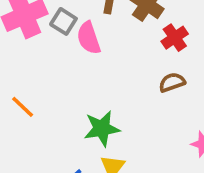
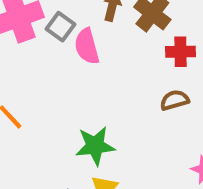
red cross: (175, 38) -> (181, 52), turned 30

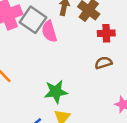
gray square: (60, 27) -> (33, 20), size x1.5

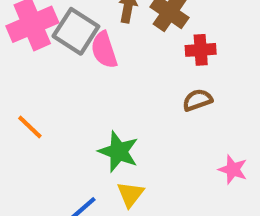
green star: (56, 92) -> (119, 152), turned 30

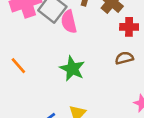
green star: (119, 152) -> (72, 69), moved

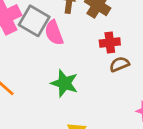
red cross: (129, 27) -> (110, 43), moved

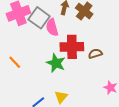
red cross: (110, 43) -> (72, 47), moved, size x1.6

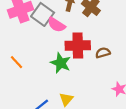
pink semicircle: (52, 27) -> (56, 25), turned -42

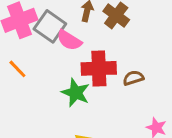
orange line: (17, 62) -> (17, 69), moved

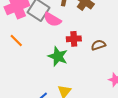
red cross: (99, 68) -> (74, 39), size x0.6

